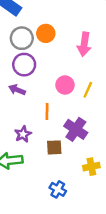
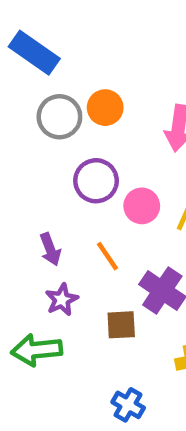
purple circle: (24, 65) -> (96, 181), moved
purple arrow: (17, 90) -> (50, 249), moved, turned -133
orange line: (47, 111) -> (107, 256), turned -35

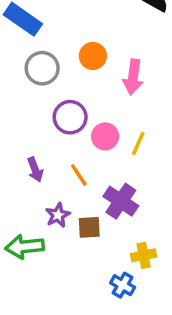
orange circle: (105, 108) -> (93, 56), moved
purple star: (62, 300) -> (58, 215), moved
blue cross: (128, 405) -> (123, 285), moved

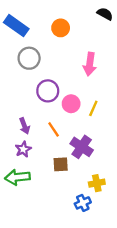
orange circle: (93, 56) -> (61, 28), moved
purple star: (58, 215) -> (23, 149), moved
blue cross: (123, 285) -> (83, 203), turned 35

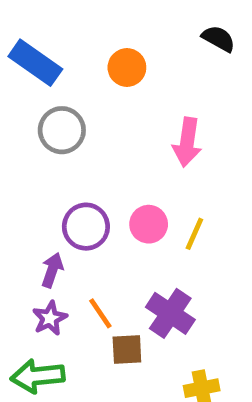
purple circle: (48, 91) -> (86, 227), moved
purple arrow: (24, 126) -> (52, 270), turned -140
orange line: (54, 129) -> (100, 313), moved

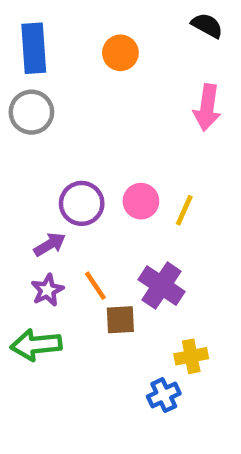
blue rectangle: (35, 63) -> (34, 48), turned 51
gray circle: (62, 130) -> (31, 112), moved
pink arrow: (187, 142) -> (207, 108), moved
purple arrow: (52, 270) -> (50, 244), turned 40

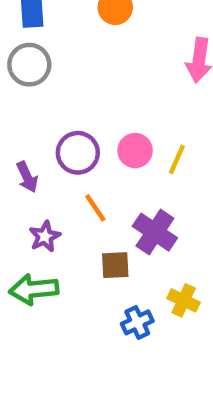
purple arrow: (50, 244) -> (27, 177), moved, turned 96
orange line: (95, 286) -> (95, 208), moved
yellow cross: (191, 356) -> (184, 300), turned 36
blue cross: (164, 395) -> (137, 322), moved

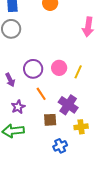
yellow cross: (184, 300) -> (81, 127), moved, turned -32

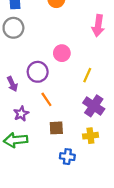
pink circle: (59, 68) -> (62, 53), moved
purple cross: (68, 105) -> (94, 106), moved
blue cross: (60, 146) -> (67, 157), turned 32

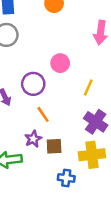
purple star: (21, 114) -> (33, 139), moved
yellow cross: (90, 136) -> (92, 155), size x1.5

